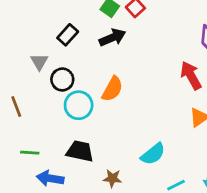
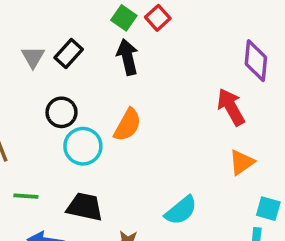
black arrow: (112, 38) -> (127, 57), turned -80
gray triangle: (39, 62) -> (33, 57), moved
green line: (30, 153) -> (26, 196), moved

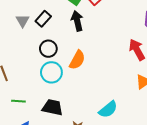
black circle: (61, 112) -> (48, 49), moved

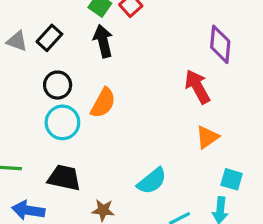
gray triangle: (23, 21) -> (17, 41), turned -40

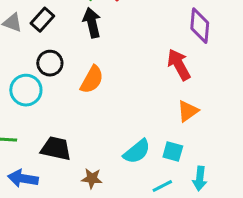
cyan circle: (62, 122) -> (26, 90), moved
cyan square: (232, 179) -> (173, 151), moved

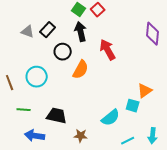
black circle: (50, 63) -> (63, 52), moved
red arrow: (179, 65) -> (108, 50), moved
cyan square: (173, 151) -> (133, 106), moved

